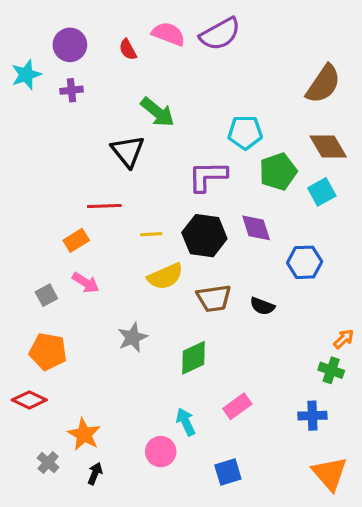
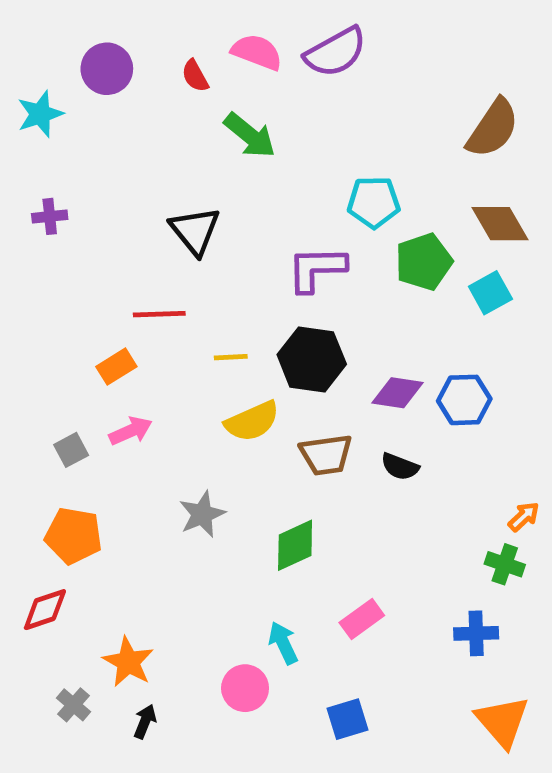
purple cross: (71, 90) -> (50, 216), moved
green arrow: (158, 112) -> (250, 135), moved
purple diamond: (256, 228) -> (398, 393), moved, turned -64
pink arrow: (86, 283) -> (131, 431), turned -56
red diamond: (29, 400) -> (45, 610), turned -44

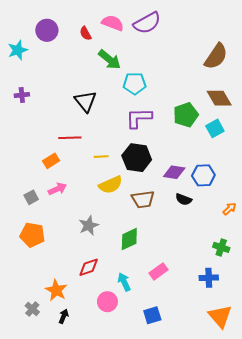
cyan pentagon: (374, 202) -> (135, 84), moved
black semicircle: (400, 467) -> (184, 199), moved
orange arrow: (524, 517) -> (230, 209), moved
red diamond: (45, 610) -> (89, 267), moved

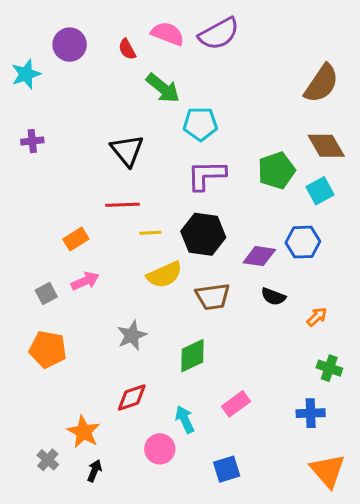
red line: (70, 138) -> (122, 205), moved
blue hexagon: (203, 175) -> (303, 242), moved
orange arrow: (230, 209) -> (317, 317), moved

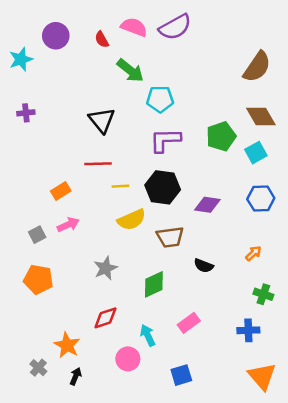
blue hexagon: (303, 242) -> (261, 199), moved
black semicircle: (273, 297) -> (204, 266), moved

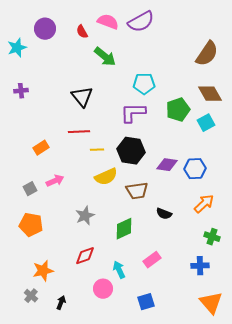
cyan pentagon: (160, 99) -> (144, 84), moved
orange rectangle: (61, 191) -> (41, 148), moved
blue hexagon: (261, 199) -> (195, 169), moved
orange arrow: (253, 253) -> (204, 204), size x1.5
orange star: (67, 345) -> (43, 271), moved, turned 30

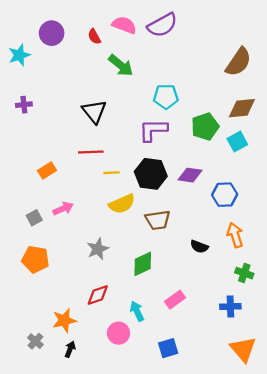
brown diamond: (210, 94) -> (242, 108), turned -65
purple diamond: (167, 165) -> (190, 175), moved
orange arrow: (204, 204) -> (235, 235), turned -65
black semicircle: (164, 214) -> (199, 247), moved
orange star: (43, 271) -> (64, 320), moved

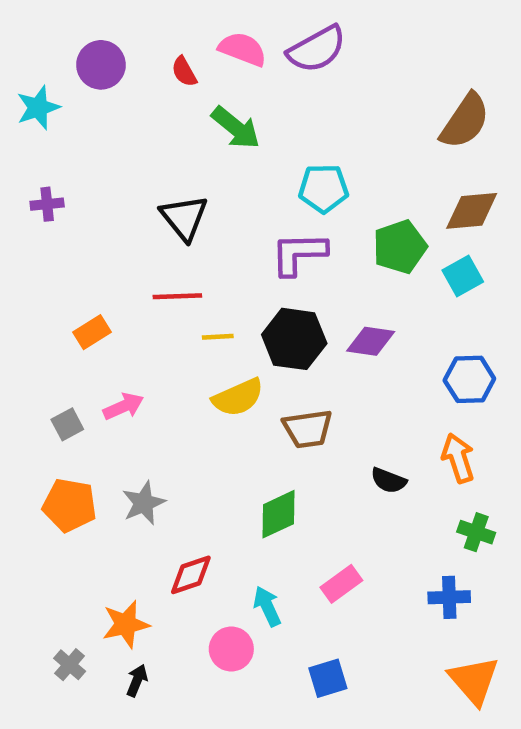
blue hexagon: (225, 195) -> (469, 379), moved
gray star: (98, 249) -> (144, 503), moved

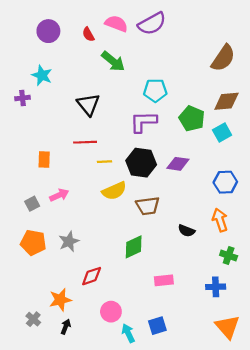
cyan star: (38, 108) -> (42, 75), moved, turned -30
green pentagon: (400, 247) -> (192, 118), turned -30
orange rectangle: (92, 332) -> (44, 159), turned -56
pink rectangle: (341, 584) -> (164, 280), turned 30
cyan arrow: (267, 606) -> (128, 333), moved

